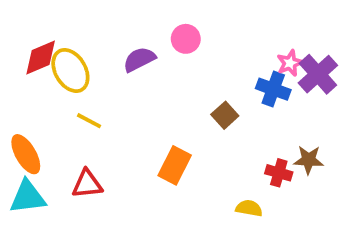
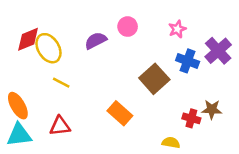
pink star: (290, 63) -> (177, 29), moved
brown square: (225, 115) -> (154, 79), size x1.6
orange rectangle: (175, 165) -> (120, 113), turned -75

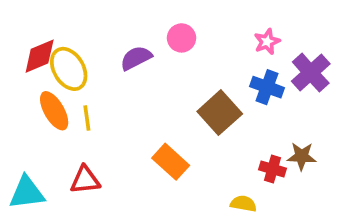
pink star: (177, 29) -> (267, 42), moved
yellow line: (61, 83) -> (87, 118), turned 54
orange ellipse: (18, 106) -> (54, 111), moved

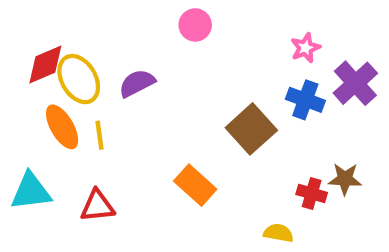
pink circle: (182, 38) -> (195, 25), moved
purple semicircle: (136, 58) -> (137, 83), moved
cyan triangle: (27, 193) -> (31, 191), moved

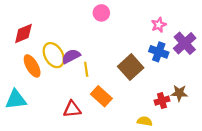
yellow ellipse: (79, 79) -> (54, 55), moved
purple semicircle: (137, 83) -> (71, 56), moved
yellow line: (99, 135) -> (86, 69), moved
red cross: (312, 193) -> (162, 101), turned -32
red triangle: (97, 206) -> (72, 109), moved

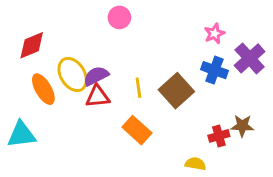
pink circle: (101, 13) -> (119, 17), moved
yellow line: (86, 69) -> (138, 88), moved
red triangle: (72, 109) -> (97, 96), moved

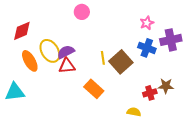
purple cross: (250, 58) -> (171, 40), turned 30
yellow line: (138, 88) -> (103, 58), moved

